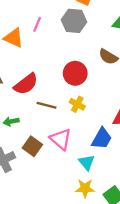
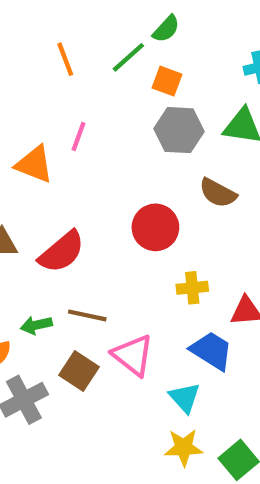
gray hexagon: (74, 21) -> (179, 130), moved
yellow cross: (77, 104) -> (192, 288), moved, turned -32
brown line: (47, 105) -> (87, 315), moved
blue trapezoid: (102, 139) -> (211, 351), turned -85

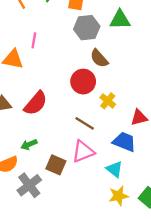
brown semicircle: (218, 193) -> (99, 58), moved, turned 30
yellow cross: (192, 288) -> (108, 101), moved, turned -35
brown line: (87, 315) -> (85, 123), moved, turned 30
pink triangle: (133, 355) -> (83, 151), turned -50

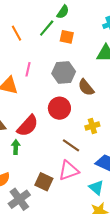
gray hexagon: (87, 28) -> (64, 72), moved
red circle: (83, 82) -> (59, 108), moved
yellow cross: (108, 101) -> (92, 126), turned 32
green arrow: (29, 144) -> (16, 147), moved, turned 112

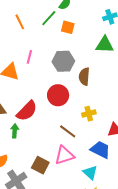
brown semicircle: (86, 87) -> (84, 77), turned 42

